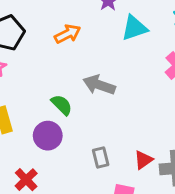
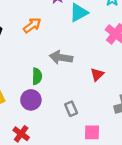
green semicircle: (62, 105) -> (37, 76), turned 56
red triangle: (143, 160) -> (97, 74), moved

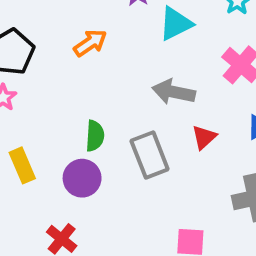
gray arrow: (61, 57) -> (174, 92), moved
gray rectangle: (71, 109) -> (150, 155), moved, size x1.6

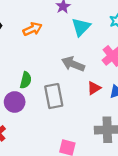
cyan triangle: (176, 24) -> (81, 27), turned -30
red triangle: (204, 137) -> (94, 88), moved

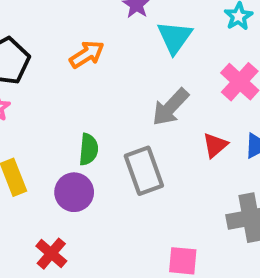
gray arrow: (73, 64) -> (170, 107), turned -60

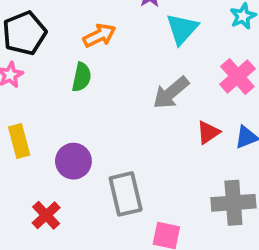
green semicircle: (89, 149) -> (82, 77), moved
gray rectangle: (144, 171) -> (126, 194), moved

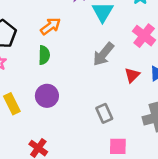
purple circle: (73, 161) -> (47, 96), moved
gray rectangle: (126, 194) -> (104, 113), moved, size x0.7

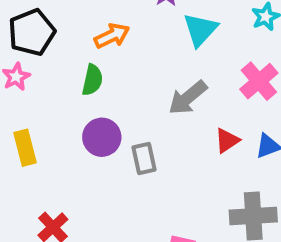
purple circle: (47, 96) -> (102, 137), moved
gray rectangle: (104, 113) -> (144, 159), moved

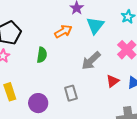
orange arrow: (112, 36) -> (63, 31), moved
purple circle: (102, 137) -> (38, 103), moved

